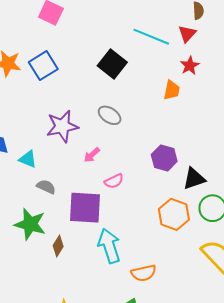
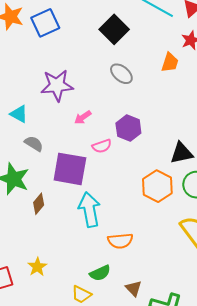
gray ellipse: (110, 115) -> (121, 74), moved
purple hexagon: (164, 158) -> (128, 128), moved

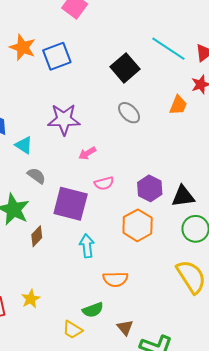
purple hexagon: (128, 128) -> (150, 188), moved
orange hexagon: (157, 186) -> (138, 225), moved
cyan arrow: (89, 210) -> (87, 246), size x0.7

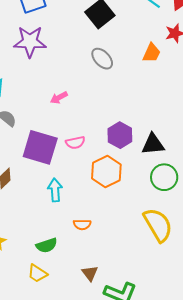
purple star: (64, 119) -> (30, 42), moved
pink semicircle: (104, 183) -> (75, 143), moved
orange semicircle: (115, 279) -> (82, 225), size x0.7
green semicircle: (93, 310) -> (47, 245), moved

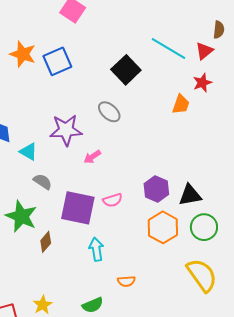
purple star: (30, 42) -> (66, 130), moved
gray ellipse: (102, 59) -> (109, 112), moved
orange hexagon: (106, 172) -> (163, 227), moved

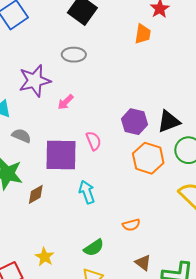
gray ellipse: (109, 112) -> (74, 55), turned -30
pink semicircle: (113, 200) -> (94, 141), turned -84
brown diamond: (46, 242) -> (36, 194), turned 30
orange semicircle: (126, 281) -> (131, 225), moved

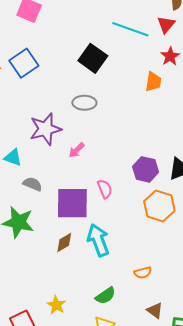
cyan arrow: (87, 192) -> (98, 240), size x1.4
brown diamond: (36, 194) -> (64, 242), moved

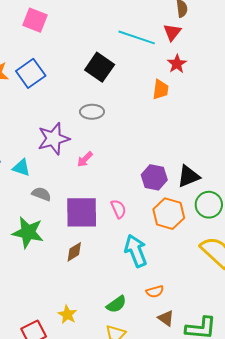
pink semicircle: (105, 189) -> (118, 209), moved
cyan arrow: (98, 240) -> (136, 251), moved
orange semicircle: (143, 273) -> (155, 291), moved

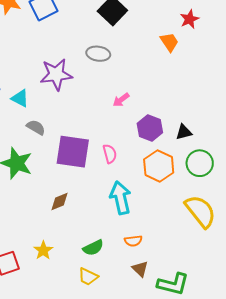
orange trapezoid: (160, 90) -> (169, 42), turned -50
pink arrow: (85, 159) -> (121, 100), moved
black triangle: (188, 176) -> (184, 132), size x0.7
brown diamond: (74, 252) -> (59, 201), moved

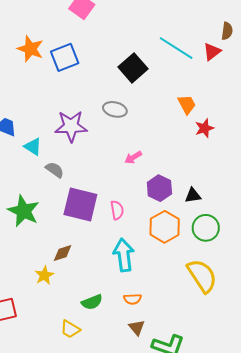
red star: (189, 19) -> (204, 128), moved
gray semicircle: (36, 127) -> (55, 170), moved
yellow star: (43, 250) -> (44, 275), moved
yellow trapezoid: (88, 277) -> (70, 329), moved

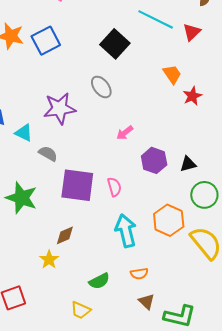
red triangle: (212, 52) -> (192, 32), moved
gray ellipse: (115, 109) -> (101, 87), turned 45
orange hexagon: (165, 227) -> (169, 220), moved

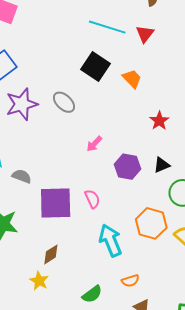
black square: (115, 44) -> (96, 67), moved
red star: (192, 96) -> (159, 121), moved
purple star: (60, 108) -> (22, 104), moved

